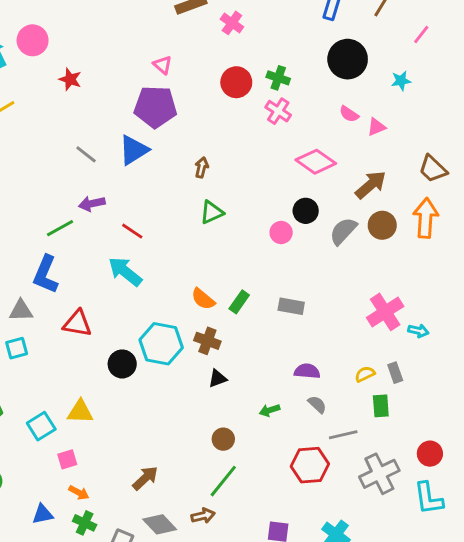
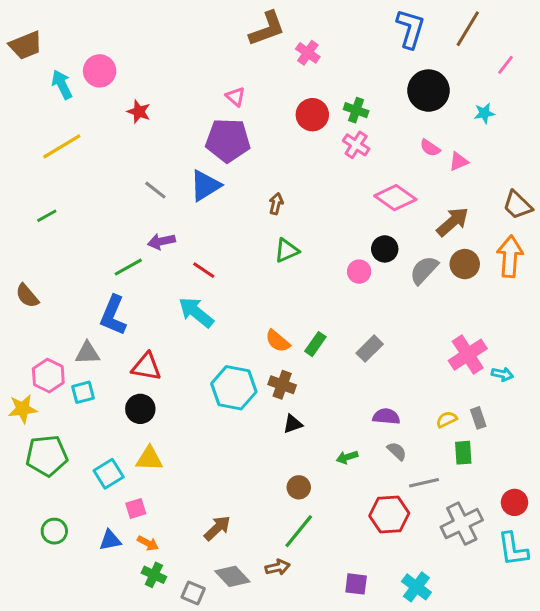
gray rectangle: (291, 306) -> (370, 349), turned -55
black circle: (122, 364) -> (140, 409), moved
blue triangle: (43, 514) -> (110, 540), moved

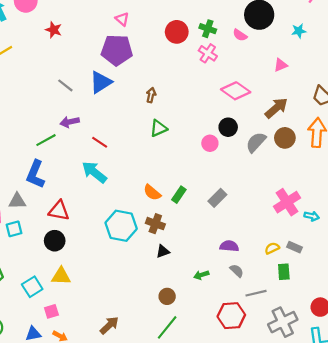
pink semicircle: (430, 148) -> (240, 35), moved
gray rectangle: (478, 418) -> (295, 247), turned -48

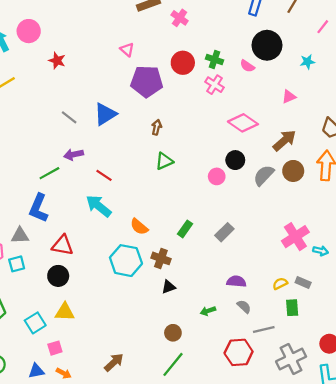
purple pentagon: (117, 50) -> (147, 81), moved
orange semicircle: (152, 193) -> (139, 227), moved

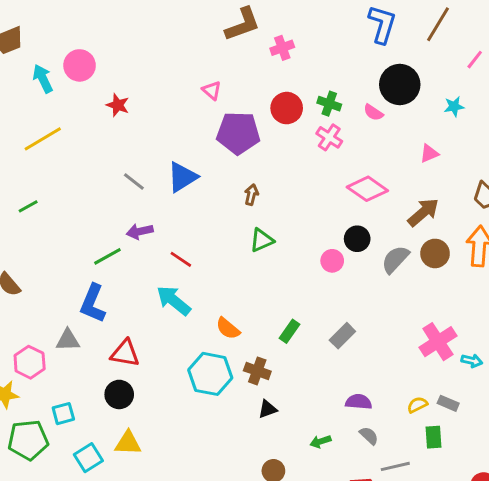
pink cross: (180, 18) -> (282, 48), turned 35
cyan square: (17, 264) -> (63, 414), moved

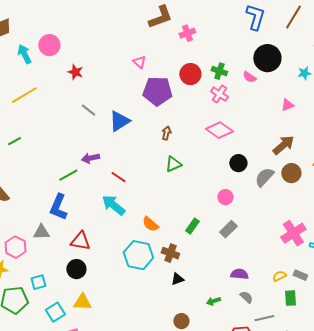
gray line: (134, 181) -> (88, 110), moved
pink diamond: (367, 189) -> (219, 130), moved
pink circle: (332, 261) -> (225, 197), moved

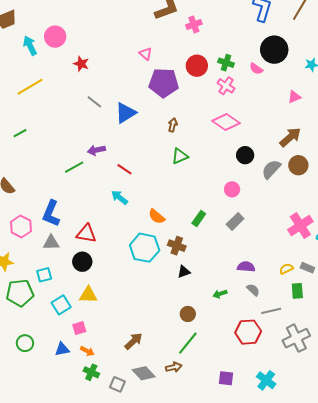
cyan arrow: (113, 205) -> (119, 197), size x0.7
blue L-shape: (58, 207) -> (51, 213), moved
gray triangle: (41, 232) -> (51, 243), moved
pink hexagon: (15, 247) -> (21, 227), moved

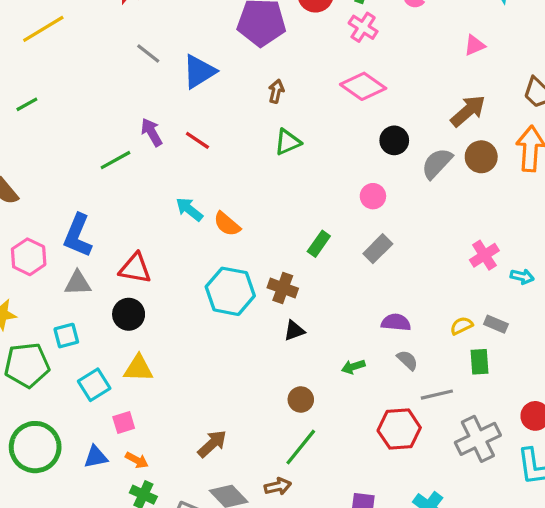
purple arrow: (96, 150) -> (152, 132), turned 72
red line: (124, 169) -> (197, 140), moved
orange semicircle: (157, 216) -> (227, 224), moved
pink cross: (300, 226) -> (484, 255), size x0.7
green circle: (25, 343) -> (35, 447), size x1.8

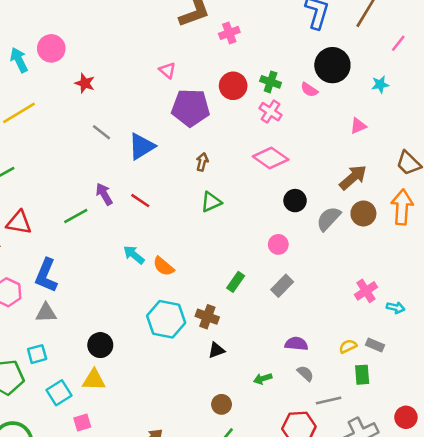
red triangle: (135, 268) -> (19, 223), moved
black circle: (129, 314) -> (100, 345), moved

